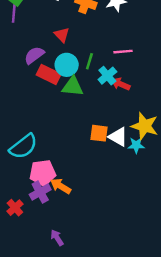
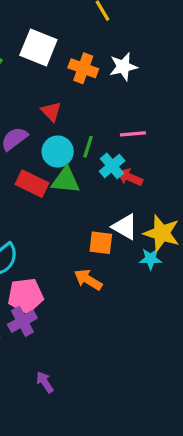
red rectangle: (49, 74) -> (32, 184), moved
white triangle: (118, 137) -> (125, 227), moved
orange arrow: (61, 186) -> (88, 280), moved

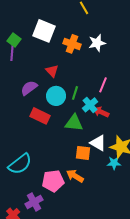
pink line: (133, 134) -> (103, 85), turned -63
green triangle: (66, 180) -> (74, 123), moved
pink pentagon: (26, 296) -> (53, 181), moved

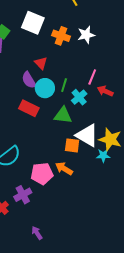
purple semicircle: (29, 88) -> (29, 80), moved, turned -84
red arrow: (101, 112) -> (105, 91), moved
white triangle: (98, 143) -> (87, 135), size x1.4

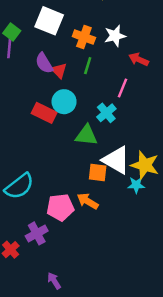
purple semicircle: (29, 80) -> (44, 63), moved
green line: (64, 85) -> (88, 66), moved
red arrow: (105, 91) -> (139, 59), moved
red rectangle: (29, 108) -> (44, 113), moved

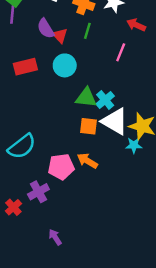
red rectangle: (44, 113) -> (25, 67), moved, turned -40
cyan cross: (106, 113) -> (105, 100), moved
orange square: (98, 173) -> (89, 126), moved

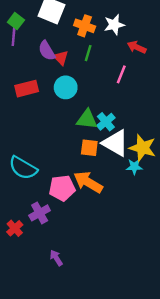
cyan semicircle: (22, 146) -> (23, 168), turned 68
orange arrow: (87, 161) -> (88, 182), size x1.4

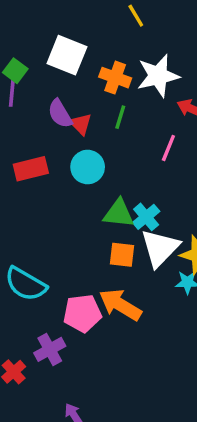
white star: (114, 25) -> (158, 76), size x1.4
white triangle: (115, 143) -> (160, 248), turned 44

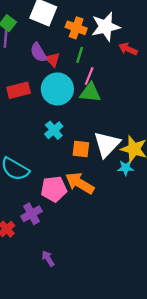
pink line: (168, 148) -> (89, 76), moved
cyan circle: (88, 167) -> (57, 89), size x1.4
green triangle: (119, 213) -> (90, 93), moved
cyan cross: (146, 217) -> (54, 130), moved

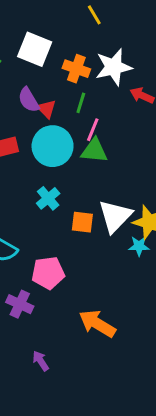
orange arrow: (80, 183) -> (97, 324), moved
purple cross: (31, 214) -> (20, 304), turned -36

